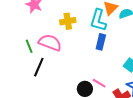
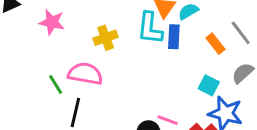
blue rectangle: (101, 42) -> (174, 37), moved

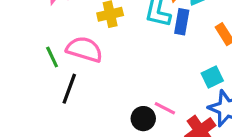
cyan square: (209, 85) -> (212, 77), turned 30

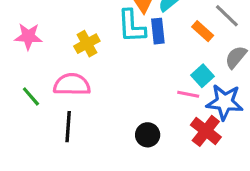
green line: (52, 57) -> (31, 96), moved
pink line: (165, 108) -> (188, 94), moved

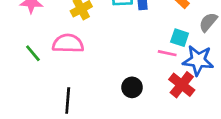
cyan square: (202, 76) -> (180, 38), turned -30
black line: (68, 127) -> (68, 100), moved

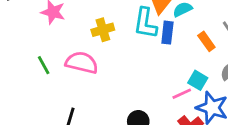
pink line: (167, 53) -> (182, 94), turned -48

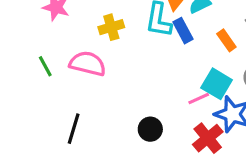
blue rectangle: (167, 33) -> (183, 31), turned -35
cyan square: (198, 80) -> (217, 84), size x1.4

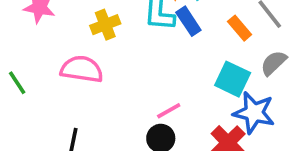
green line: (45, 66) -> (17, 83), moved
pink line: (199, 99) -> (169, 111), moved

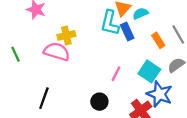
yellow cross: (105, 25) -> (66, 35), moved
pink line: (169, 111) -> (116, 74), moved, turned -42

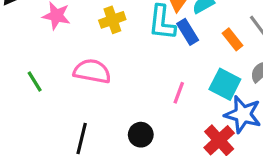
yellow cross: (66, 35) -> (112, 20), moved
black circle: (99, 102) -> (141, 135), moved

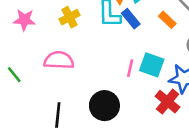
cyan square: (225, 84) -> (152, 65), moved
black circle: (141, 135) -> (104, 106), size x1.5

